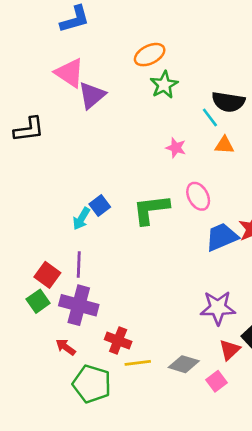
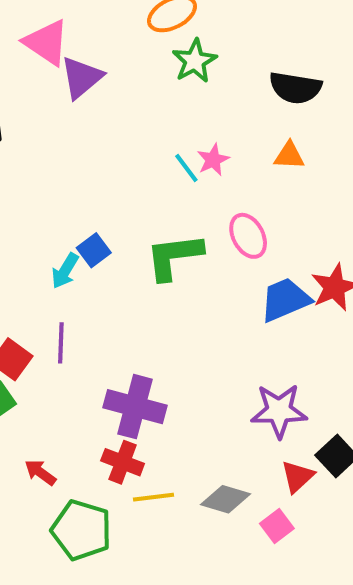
cyan line: (210, 118) -> (186, 168), moved
pink star: (176, 148) -> (213, 160), turned 30
purple cross: (79, 305) -> (135, 407), moved

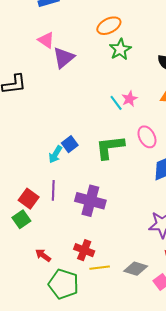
pink triangle: (46, 42) -> (46, 40), size x0.7
purple cross: (135, 407) -> (90, 201), moved

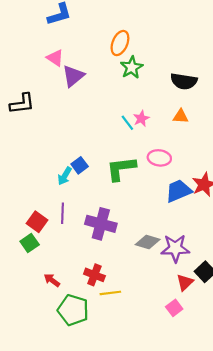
orange ellipse: (109, 26) -> (120, 43), turned -40
pink ellipse: (147, 137) -> (159, 158), turned -55
gray diamond: (136, 269) -> (148, 242), moved

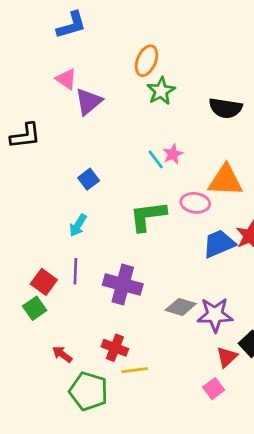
orange triangle: (181, 116) -> (225, 180), moved, size x1.8
blue square: (80, 165) -> (89, 179), moved

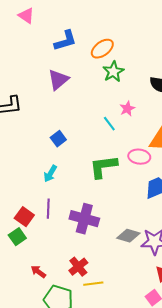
blue L-shape: (71, 25) -> (65, 41), moved
orange ellipse: (146, 61) -> (102, 49), turned 30
pink triangle: (66, 79) -> (26, 16), moved
pink star: (173, 154) -> (127, 109), moved
red cross: (115, 348) -> (78, 267), turned 30

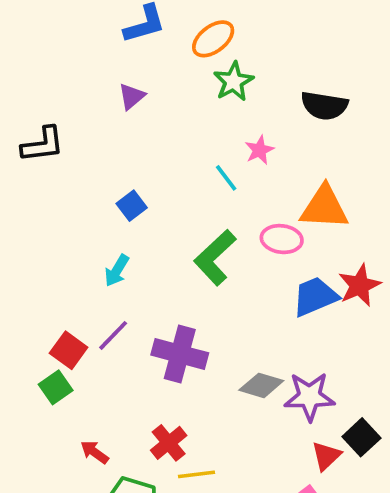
purple triangle: (58, 80) -> (132, 96), size x0.7
green L-shape: (103, 167) -> (215, 258), turned -36
purple line: (48, 209) -> (113, 335), turned 42

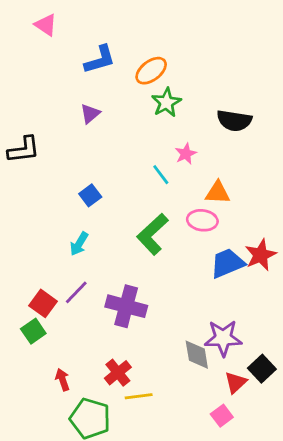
orange triangle: (324, 208) -> (218, 193), moved, size x0.7
gray diamond: (261, 385) -> (197, 355), moved, turned 64
red arrow: (95, 452) -> (62, 380), turned 35

